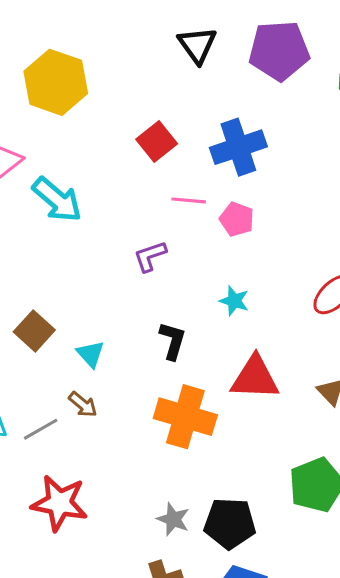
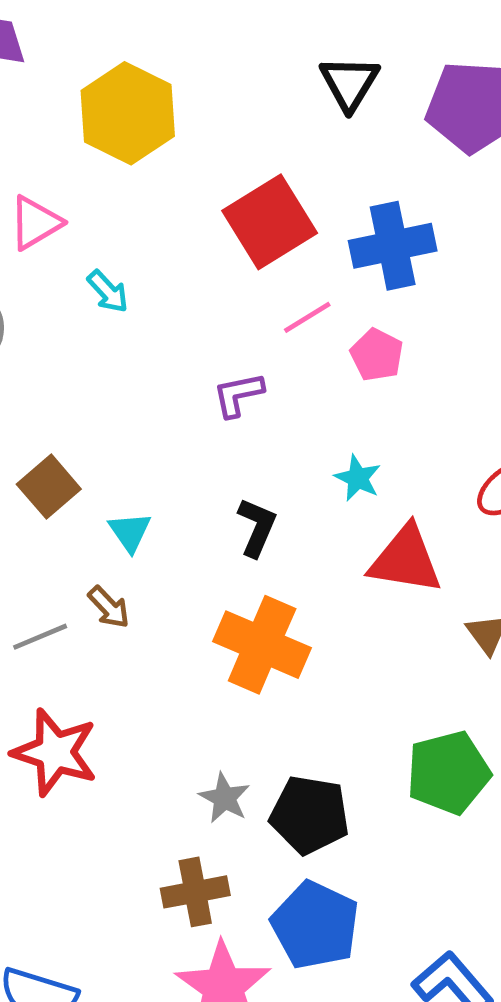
red square: (157, 141) -> (270, 222), size x1.5
cyan arrow: (57, 200) -> (108, 291), size x0.6
pink line: (189, 200) -> (307, 317), turned -44
red triangle: (255, 378) -> (406, 560), moved

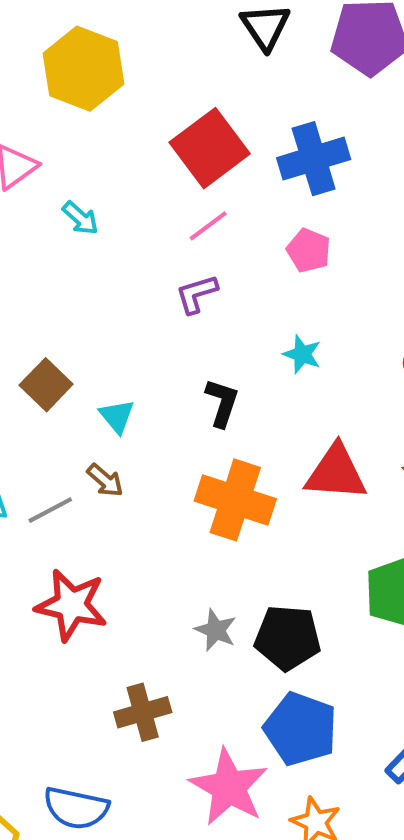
pink line: (307, 317) -> (208, 226), moved
red triangle: (406, 560) -> (336, 473), moved
brown cross: (195, 892) -> (143, 712), moved

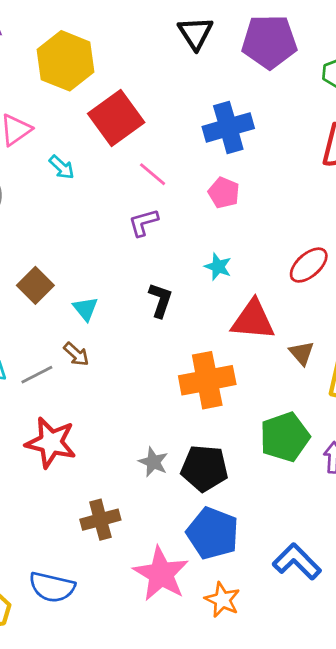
red square: (210, 148) -> (116, 118), moved
pink line: (208, 226) -> (153, 174), turned 76
red triangle: (336, 473) -> (253, 320), moved
orange cross: (235, 500) -> (207, 380), moved, turned -30

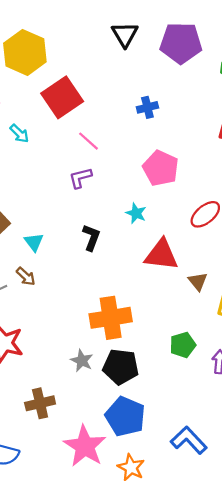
blue cross: (228, 127) -> (147, 107), size x0.6
pink pentagon: (224, 193) -> (161, 168), moved, size x1.5
orange cross: (207, 380) -> (111, 318), moved
green pentagon: (285, 437) -> (183, 345), size x0.7

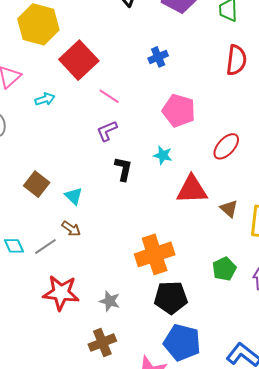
cyan arrow: (19, 134) -> (45, 99), turned -54
black L-shape: (91, 237) -> (123, 169), moved
gray star: (82, 361) -> (110, 301), moved

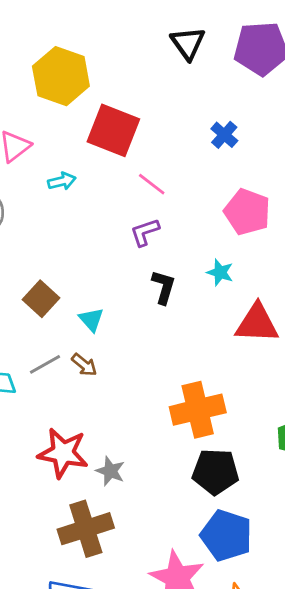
blue cross: (158, 57) -> (224, 135), turned -30
red square: (79, 60) -> (113, 130), turned -30
gray line: (45, 246) -> (45, 364), moved
gray star: (110, 301) -> (110, 471), moved
brown cross: (102, 343) -> (86, 529), moved, size x1.4

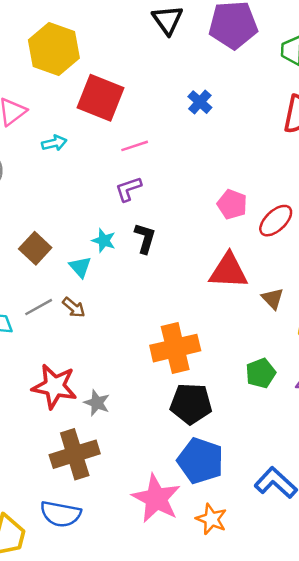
pink line: (152, 184) -> (135, 146), turned -56
pink pentagon: (247, 212) -> (232, 204), moved, size x0.7
cyan star: (220, 272) -> (104, 241), moved

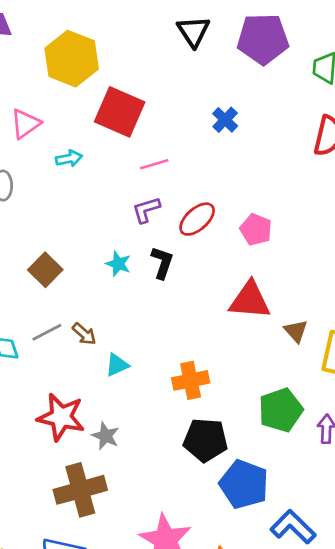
red ellipse: (276, 221) -> (197, 219), moved
cyan triangle: (80, 267) -> (117, 365), moved, turned 45
orange cross: (175, 348) -> (191, 380), size x0.7
green pentagon: (261, 373) -> (281, 410), size x1.4
blue pentagon: (200, 461) -> (244, 484), moved

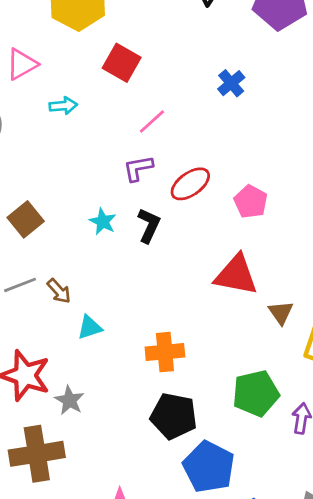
red square: (120, 112) -> (122, 63), size x0.7
pink line: (154, 164) -> (152, 122), turned -32

